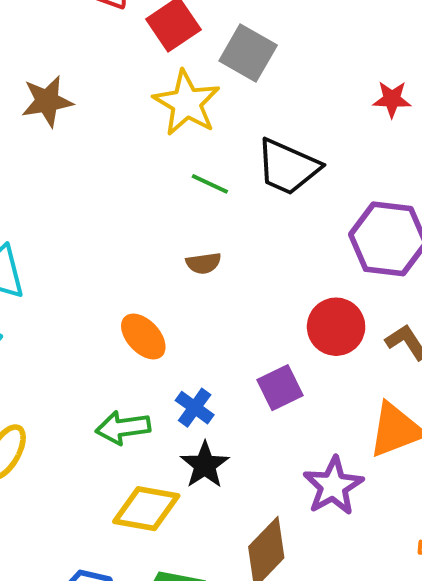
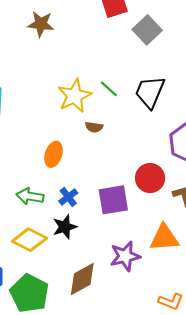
yellow star: (187, 103) -> (74, 96), moved
black trapezoid: (288, 167) -> (150, 92), turned 72
orange ellipse: (143, 336) -> (53, 154), turned 45
purple square: (280, 388) -> (113, 200), size x1.4

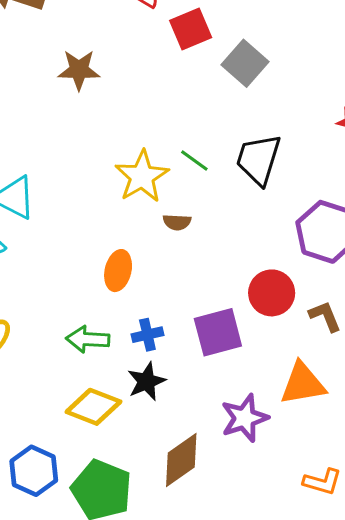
blue cross: (68, 197) -> (147, 335), turned 30

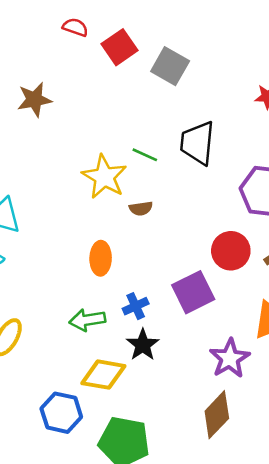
brown diamond: (181, 460) -> (217, 415), moved
blue hexagon: (34, 471) -> (61, 413), moved

